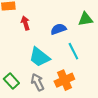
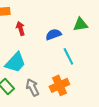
cyan trapezoid: (39, 57) -> (15, 62), moved, turned -85

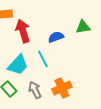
red arrow: (20, 28) -> (23, 31), size x1.6
cyan line: (68, 56) -> (43, 59), moved

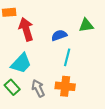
cyan line: (43, 59) -> (67, 57), moved, turned 42
orange cross: (62, 88) -> (65, 86), turned 30

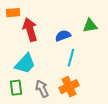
orange cross: (65, 86) -> (69, 87), turned -30
green rectangle: (12, 87) -> (16, 88), turned 35

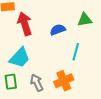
cyan line: (71, 58) -> (76, 52), moved

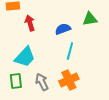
red arrow: (25, 24) -> (30, 23), size x0.7
cyan line: (76, 52) -> (70, 51), moved

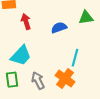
cyan line: (70, 51) -> (75, 58), moved
orange cross: (69, 80) -> (65, 79), turned -30

